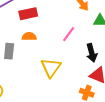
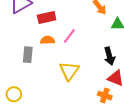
pink line: (69, 34) -> (69, 36), moved

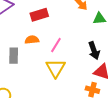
red rectangle: (47, 18) -> (39, 15), moved
pink line: (69, 36) -> (56, 45), moved

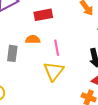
pink line: (56, 45) -> (57, 48), turned -49

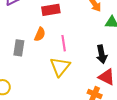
orange semicircle: (33, 39) -> (40, 34), turned 112

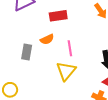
orange semicircle: (40, 34) -> (47, 39), turned 40

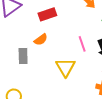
pink line: (70, 48) -> (82, 44), moved

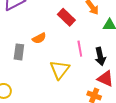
red rectangle: (47, 14) -> (66, 17), moved, turned 54

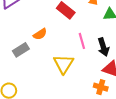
gray rectangle: (19, 52) -> (21, 50), turned 56

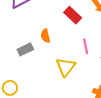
orange semicircle: (40, 34) -> (45, 36), turned 104

